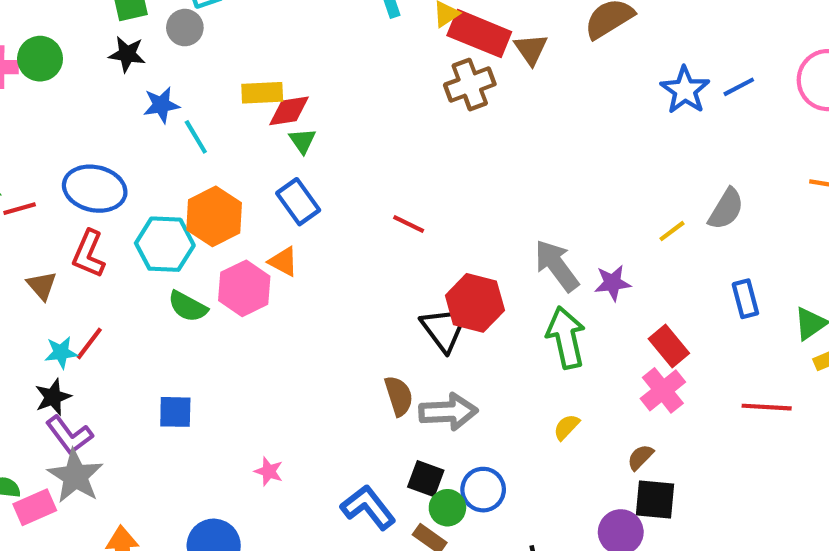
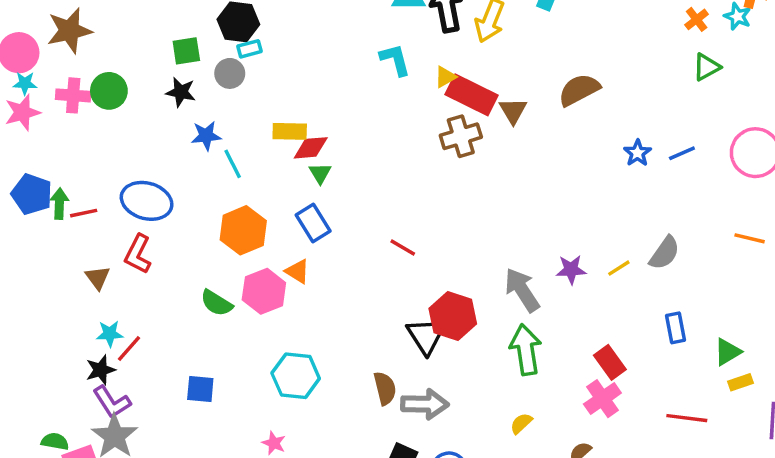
blue star: (685, 90) -> (637, 153), size x0.7
cyan hexagon: (165, 244) -> (296, 376), moved
purple star: (613, 283) -> (571, 270), moved
red line: (89, 343) -> (129, 348), moved

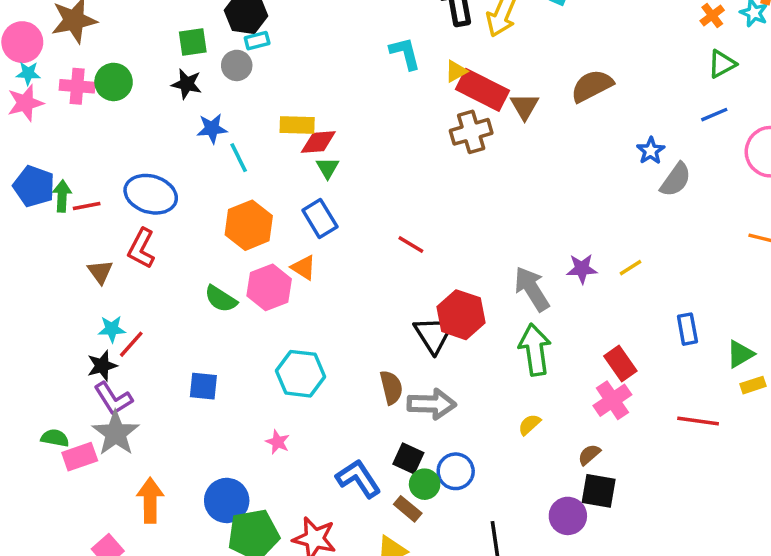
blue line: (682, 153) -> (714, 115), moved
gray semicircle: (665, 253) -> (676, 180), moved

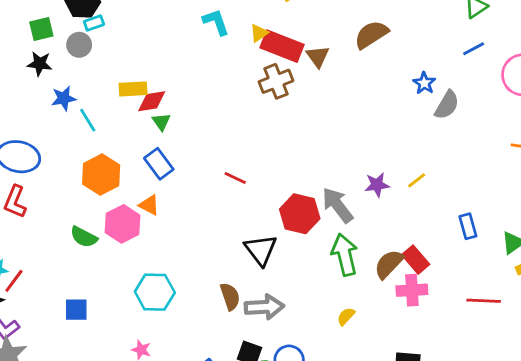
red hexagon: (461, 315) -> (300, 214), moved
pink cross: (612, 400) -> (412, 290), turned 36
brown semicircle: (589, 455) -> (389, 264), moved, size x1.6

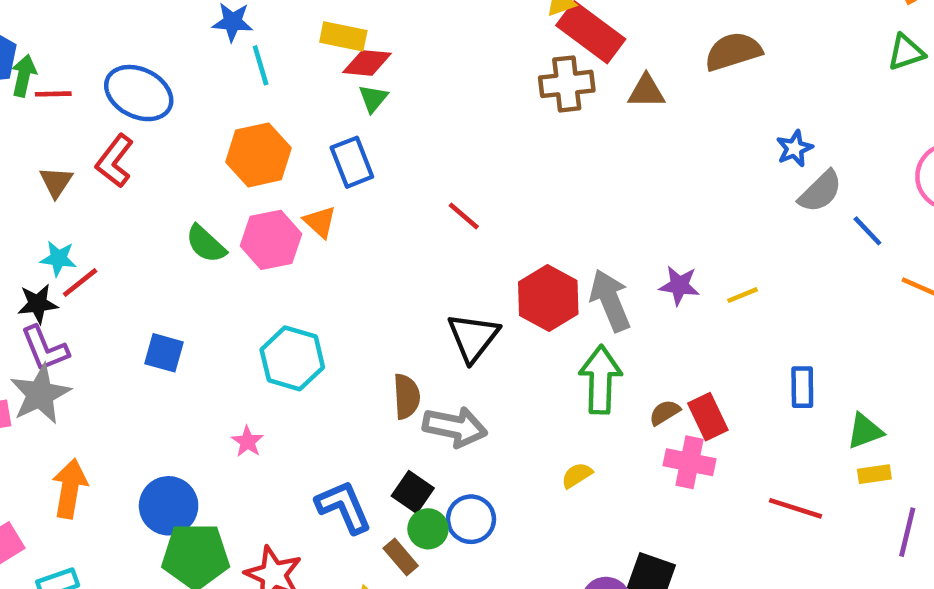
blue line: (474, 49) -> (867, 231), moved, turned 60
brown triangle: (318, 56) -> (646, 91), moved, turned 50
brown semicircle: (389, 264) -> (665, 412), size x0.6

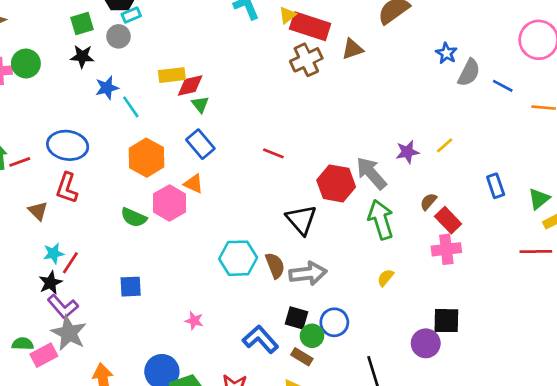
cyan hexagon: (292, 358) -> (238, 258), moved
brown semicircle: (665, 412) -> (428, 202), moved
red line: (795, 508) -> (536, 251), moved

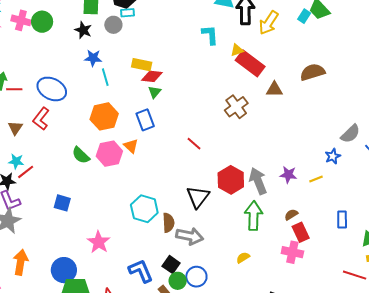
blue star: (446, 53) -> (333, 156), moved
brown cross: (306, 60) -> (236, 107), moved, turned -30
pink star: (194, 321) -> (99, 242), size x1.6

